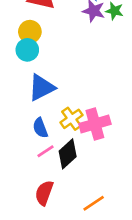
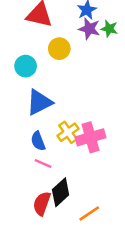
yellow circle: (30, 32) -> (59, 49), moved
pink line: (45, 151) -> (43, 164), turned 56
black diamond: (68, 154) -> (61, 192), moved

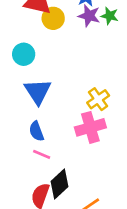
yellow circle: (59, 49) -> (53, 18), moved
blue triangle: (39, 102) -> (38, 91), turned -36
yellow cross: (68, 132) -> (98, 99), moved

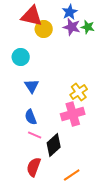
blue triangle: (38, 91) -> (32, 86), size x0.7
black diamond: (60, 184) -> (54, 145), moved

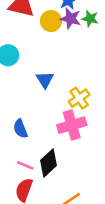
yellow circle: (44, 29) -> (51, 21), moved
blue triangle: (32, 86) -> (45, 80), moved
pink line: (35, 135) -> (25, 165), moved

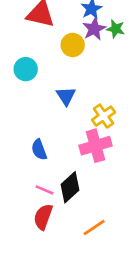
purple star: (71, 19) -> (94, 29), turned 30
yellow circle: (51, 21) -> (73, 45), moved

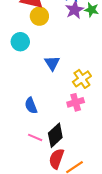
yellow circle: (73, 45) -> (39, 16), moved
pink cross: (95, 146) -> (76, 102), size x0.7
red semicircle: (43, 217) -> (56, 159), moved

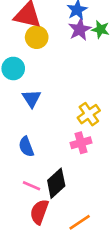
blue triangle: (52, 63) -> (31, 98), moved
red semicircle: (56, 159) -> (39, 212), moved

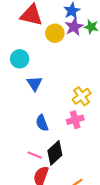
yellow circle: (37, 37) -> (55, 33), moved
blue semicircle: (26, 147) -> (42, 123), moved

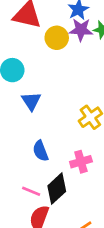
purple star: (74, 27) -> (81, 30), turned 30
pink cross: (75, 120) -> (81, 162), moved

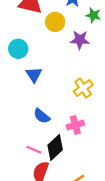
purple star: (81, 30) -> (80, 40), moved
blue semicircle: (41, 151) -> (42, 116), turned -30

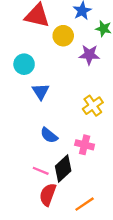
pink cross: (75, 125) -> (85, 145), turned 30

